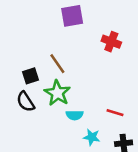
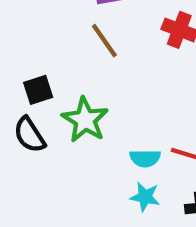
brown line: (57, 64) -> (104, 41), moved
cyan semicircle: (75, 115) -> (145, 158), moved

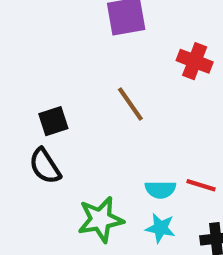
brown line: (104, 41) -> (130, 104), moved
green star: (85, 120) -> (101, 219), moved, turned 30

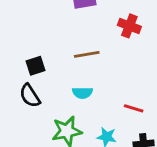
brown line: (130, 104) -> (87, 54), turned -65
cyan semicircle: (160, 190) -> (82, 93), moved

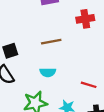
red cross: (129, 26) -> (85, 19), turned -30

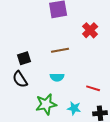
red cross: (85, 19) -> (90, 30), turned -35

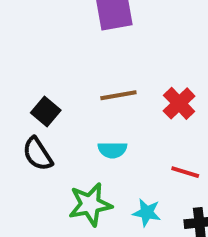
red cross: (90, 30) -> (179, 103), moved
black square: (24, 58) -> (46, 111), turned -32

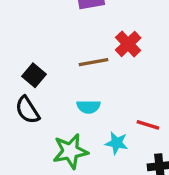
red cross: (179, 103) -> (128, 44), moved
cyan star: (147, 213) -> (117, 143), moved

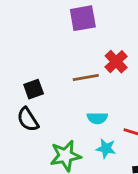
black square: (34, 75) -> (34, 89), turned 30
cyan semicircle: (88, 107) -> (97, 118), moved

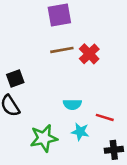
brown line: (86, 78) -> (62, 50), moved

